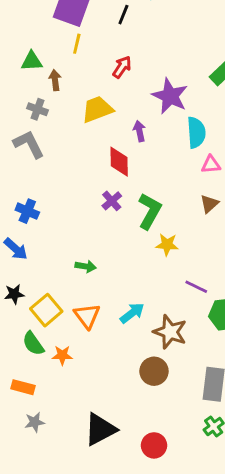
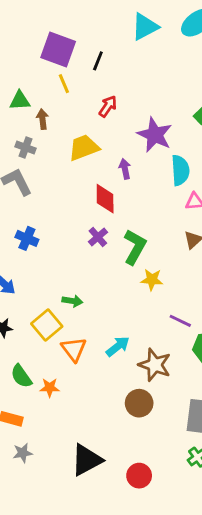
black line: (123, 15) -> (98, 61), moved
yellow line: (77, 44) -> (64, 84), turned -36
blue cross: (27, 211) -> (27, 238), moved
yellow square: (46, 310) -> (47, 325), moved

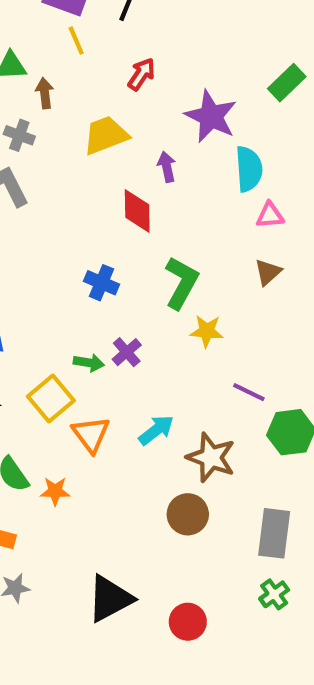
purple cross: (98, 237) -> (127, 352), moved
blue cross: (27, 238) -> (101, 283), moved

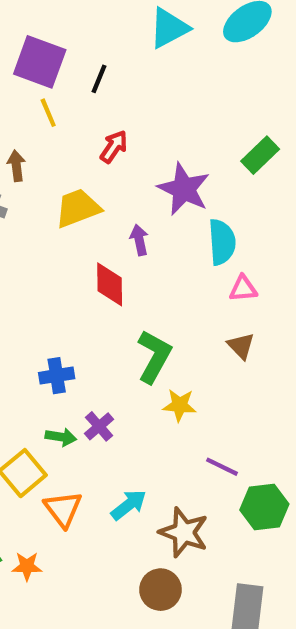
brown triangle: (268, 272) -> (241, 346), turned -32
blue cross: (101, 283) -> (57, 376), moved, turned -32

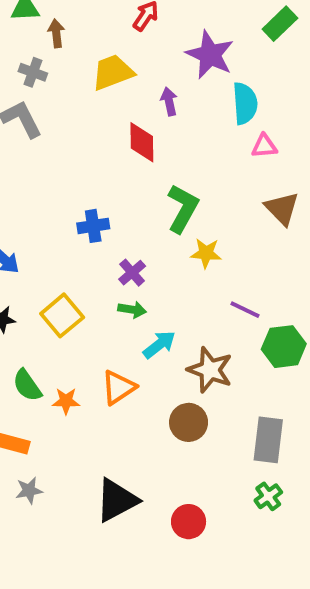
brown triangle: (241, 346) -> (282, 208), moved, size x1.4
green arrow: (61, 437) -> (132, 310), moved
orange triangle: (63, 509) -> (118, 387), moved, turned 33

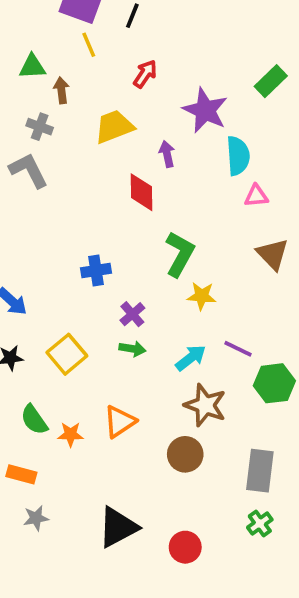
cyan arrow: (159, 345) -> (191, 358), moved

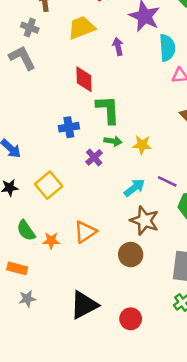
red diamond: (142, 192) -> (84, 79), moved
green L-shape: (180, 254) -> (108, 110), moved, turned -32
green arrow: (132, 349) -> (113, 141), moved

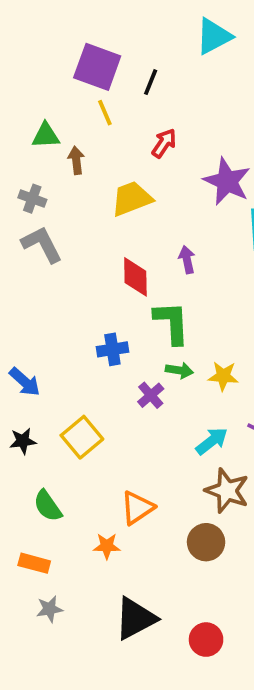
gray cross: (30, 28) -> (32, 199), moved
purple arrow: (118, 46) -> (187, 260), moved
orange star: (51, 241) -> (107, 546), moved

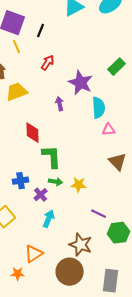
yellow trapezoid: (132, 199) -> (17, 92), moved
purple arrow: (187, 260) -> (60, 104), moved
blue cross: (112, 349) -> (21, 181), moved
cyan arrow: (212, 441) -> (49, 219), moved, turned -30
brown circle: (206, 542) -> (70, 272), size x1.4

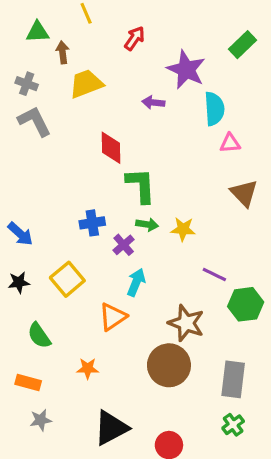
purple arrow: (60, 104) -> (153, 102), turned -72
orange triangle: (34, 254) -> (113, 317), moved

